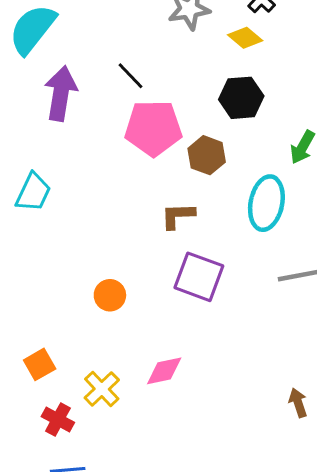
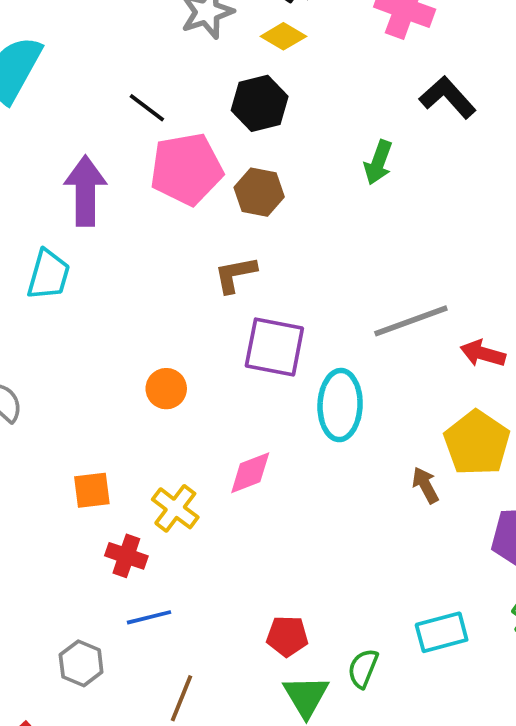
purple arrow: (61, 93) -> (85, 191), moved
black hexagon: (241, 98) -> (260, 103), moved
cyan ellipse: (266, 203) -> (340, 405), moved
orange square: (40, 364) -> (92, 490), turned 32

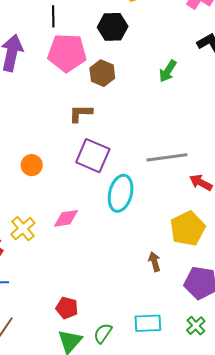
black line: (147, 108) -> (53, 16), turned 40
brown arrow: (425, 485) -> (154, 262), moved

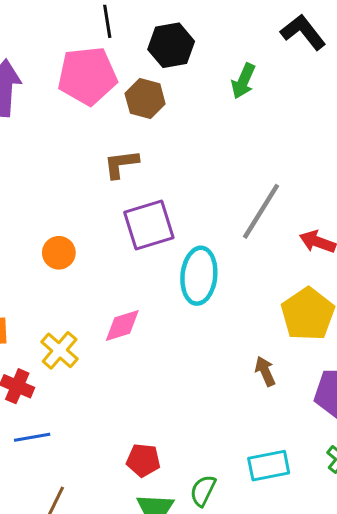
black line: (53, 16) -> (107, 21), moved
black hexagon: (113, 27) -> (171, 45), moved
purple square: (93, 156) -> (149, 225), turned -32
gray line: (167, 157) -> (261, 211), turned -42

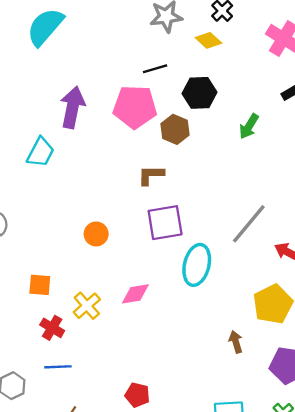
black line: (107, 21) -> (155, 69), turned 75

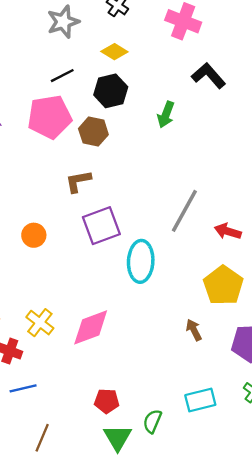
yellow diamond: (208, 40) -> (114, 52), moved
orange circle: (96, 234) -> (34, 235), moved
pink diamond: (135, 294) -> (91, 327), moved, size x1.4

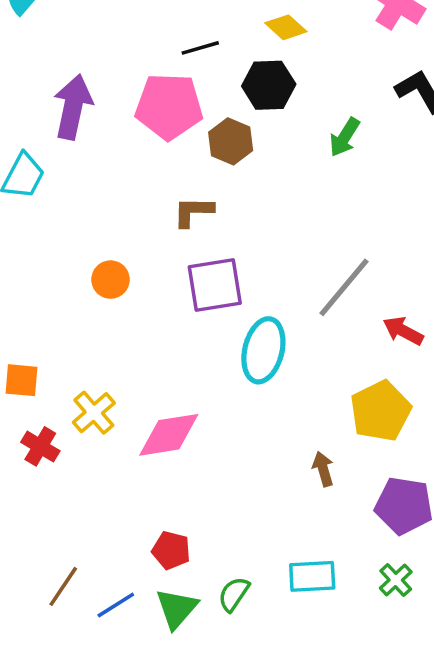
blue line: (23, 388) -> (116, 605), moved, turned -30

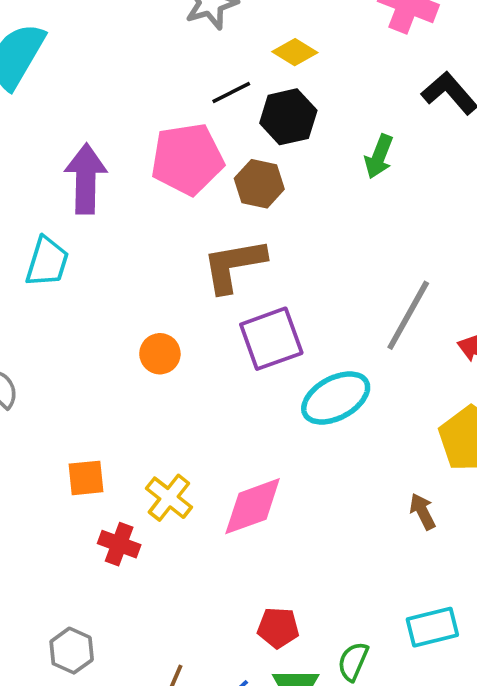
black line: (200, 48) -> (231, 92), moved
brown L-shape: (193, 212) -> (234, 265), size x1.5
cyan ellipse: (263, 350) -> (336, 398), turned 58

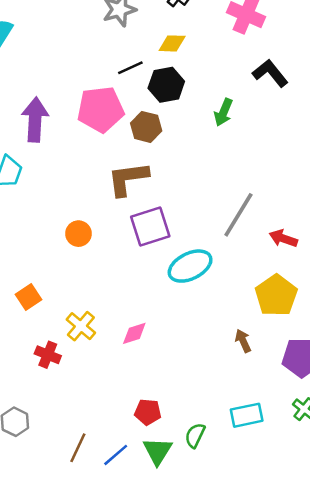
yellow diamond: (295, 52) -> (172, 43), turned -32
orange square: (86, 478) -> (28, 297), moved, turned -30
pink diamond: (253, 506) -> (134, 333), size x0.6

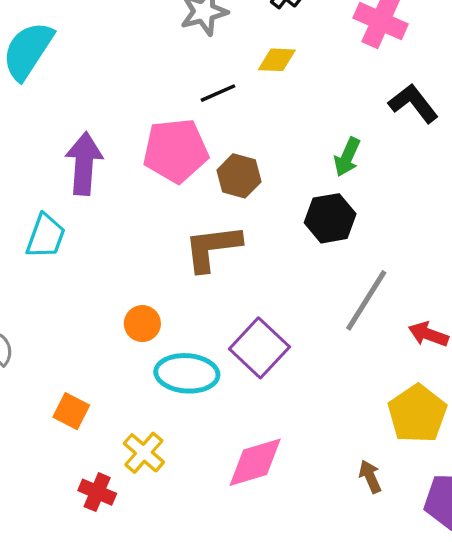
black hexagon: (166, 85) -> (330, 218), moved
purple square: (150, 227) -> (259, 348), moved, turned -30
cyan ellipse: (190, 266) -> (187, 373), moved, turned 30
orange square: (28, 297) -> (71, 411), turned -30
pink diamond: (134, 333) -> (255, 462), moved, size x1.6

